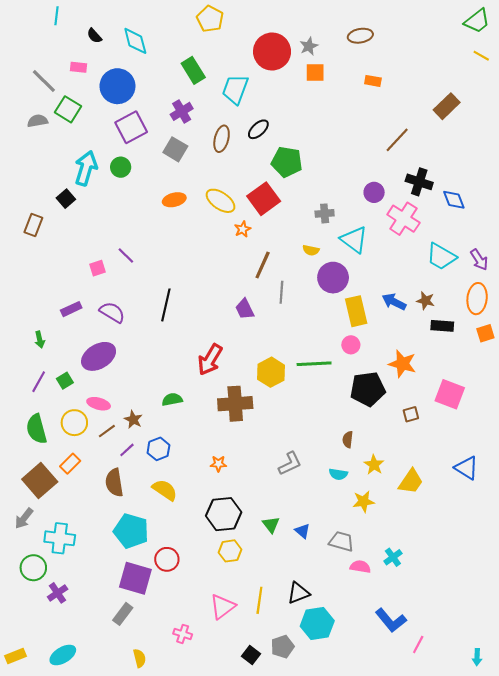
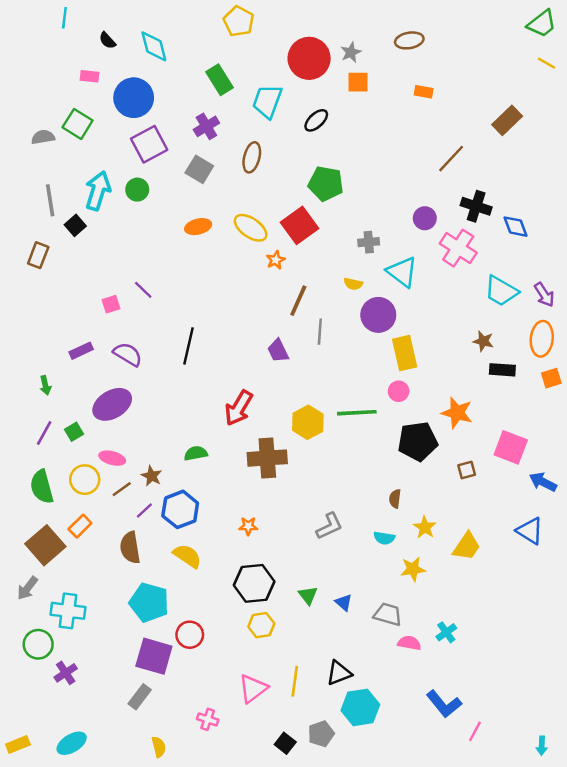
gray line: (44, 81) -> (50, 200), moved, turned 36
black ellipse: (258, 129) -> (316, 120), moved
blue arrow: (394, 302) -> (543, 482), moved
blue hexagon: (158, 449) -> (180, 509), size x1.4

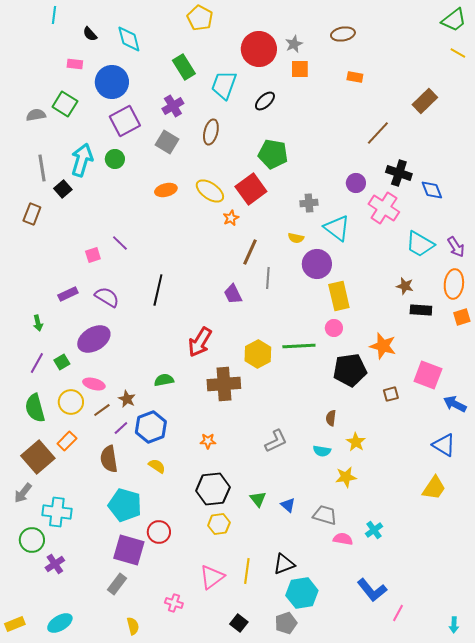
yellow trapezoid: (467, 546) -> (434, 488), moved
yellow semicircle: (187, 556) -> (157, 466), size x0.7
gray pentagon: (321, 734) -> (286, 623), moved

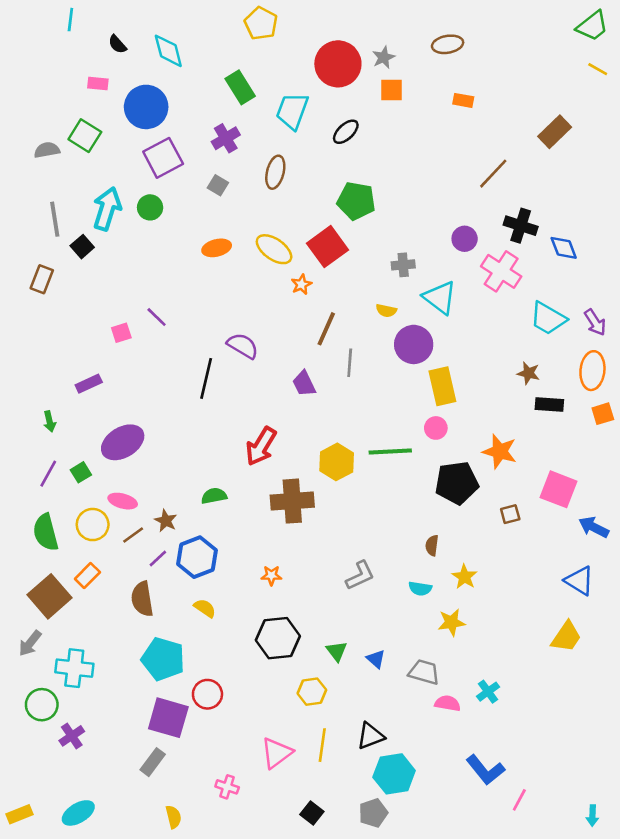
gray square: (167, 142) -> (218, 185), size x0.7
purple semicircle: (107, 297) -> (243, 346), moved
yellow hexagon: (219, 524) -> (312, 692), moved

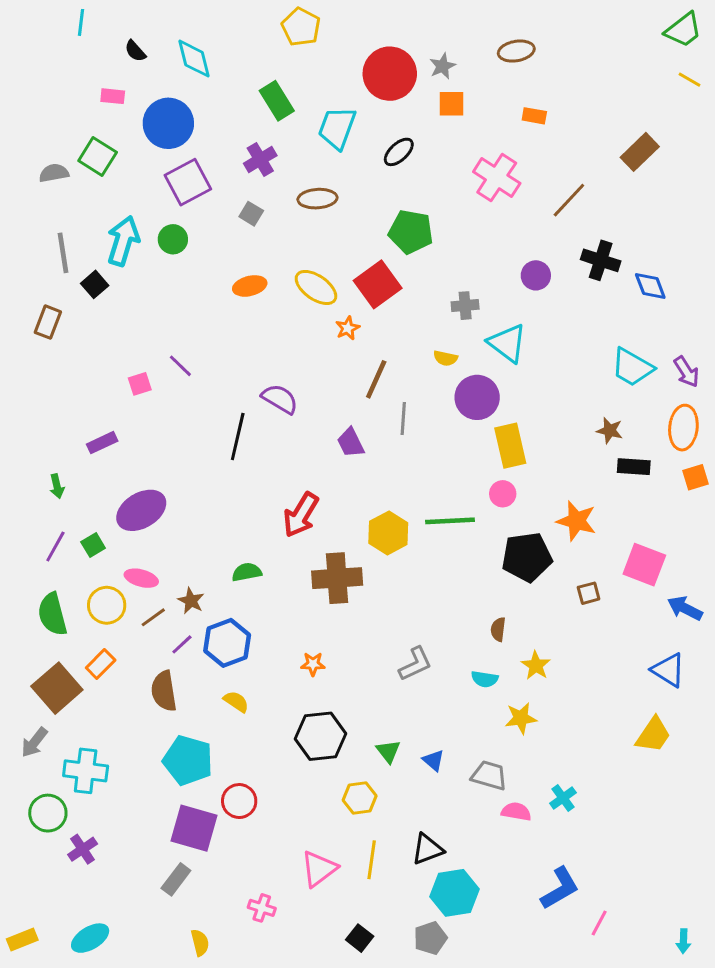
brown ellipse: (275, 172) -> (317, 199), turned 72
pink cross: (501, 271) -> (497, 178), moved
blue L-shape: (485, 770) -> (560, 888), turned -81

